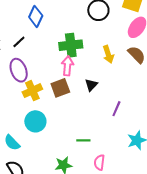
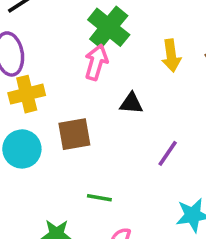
green cross: (71, 45) -> (109, 27), turned 35
black triangle: (91, 85) -> (131, 103), turned 40
brown square: (60, 88) -> (74, 134), moved

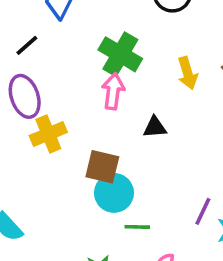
brown square: (74, 134) -> (102, 167), turned 32
cyan circle: (22, 149) -> (114, 193), moved
purple line: (168, 153) -> (203, 211), moved

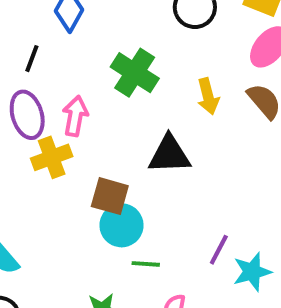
black line: (27, 45) -> (32, 59), turned -30
pink arrow: (113, 91) -> (75, 116), moved
black triangle: (155, 127) -> (169, 155), size x1.6

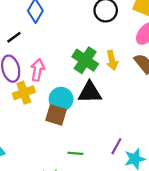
black line: (32, 59) -> (14, 37), turned 32
green cross: (135, 73) -> (85, 60), moved
cyan circle: (121, 225) -> (61, 99), moved

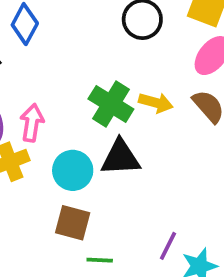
yellow arrow: (112, 60) -> (156, 103), turned -60
brown square: (56, 115) -> (73, 223), moved

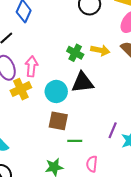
green cross: (111, 104) -> (75, 53), size x0.7

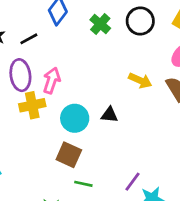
green cross: (75, 53) -> (100, 24), moved
black triangle: (83, 82) -> (109, 115), size x0.6

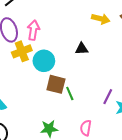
cyan circle: (75, 118) -> (44, 61), moved
green line: (83, 184) -> (70, 93), moved, turned 64

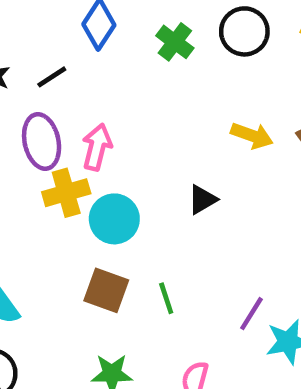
black triangle: (82, 49) -> (202, 199), turned -32
brown square: (56, 84) -> (106, 290), moved

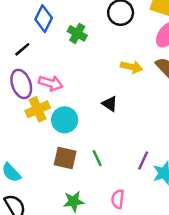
green cross: (175, 42) -> (77, 33), moved
pink arrow: (97, 147) -> (51, 83), turned 100
black triangle: (202, 199) -> (110, 104), turned -49

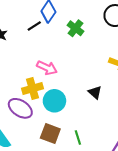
black line: (22, 49) -> (34, 26), moved
purple ellipse: (21, 84) -> (20, 108), moved, turned -45

